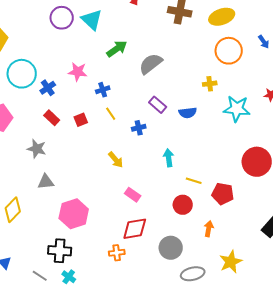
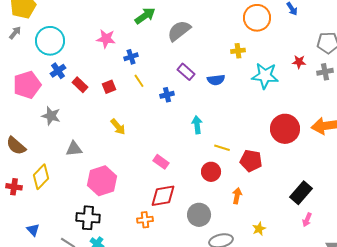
blue cross: (48, 88) -> (58, 71), moved
gray star: (37, 149) -> (51, 116), moved
yellow arrow: (116, 160) -> (118, 127), moved
yellow star: (231, 262) -> (259, 229), size x0.6

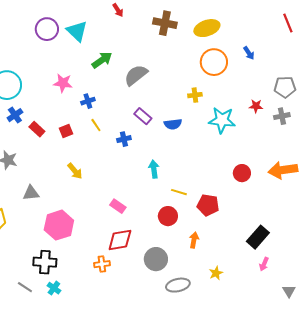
red circle: (285, 129) -> (242, 173), size x0.6

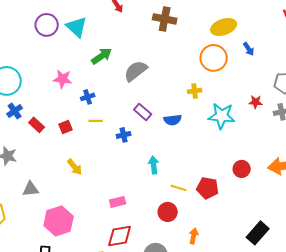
yellow ellipse: (207, 28) -> (224, 27), moved
yellow line: (96, 125) -> (96, 121), turned -56
red pentagon: (208, 205) -> (208, 188), moved
pink rectangle: (118, 206) -> (118, 202), turned -49

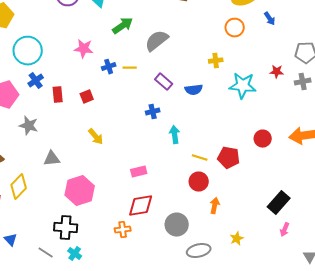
orange circle: (214, 58) -> (235, 28), size x0.7
yellow line: (96, 121) -> (130, 68), moved
red rectangle: (37, 125) -> (58, 95), turned 42
blue cross: (124, 135) -> (153, 112), moved
red circle: (168, 212) -> (199, 182), moved

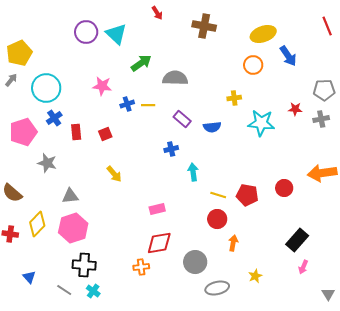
blue arrow: (270, 19) -> (288, 56), size x1.5
gray semicircle: (157, 41) -> (175, 78), turned 40
red circle: (263, 139) -> (284, 188), moved
pink hexagon: (80, 191) -> (73, 228), moved

